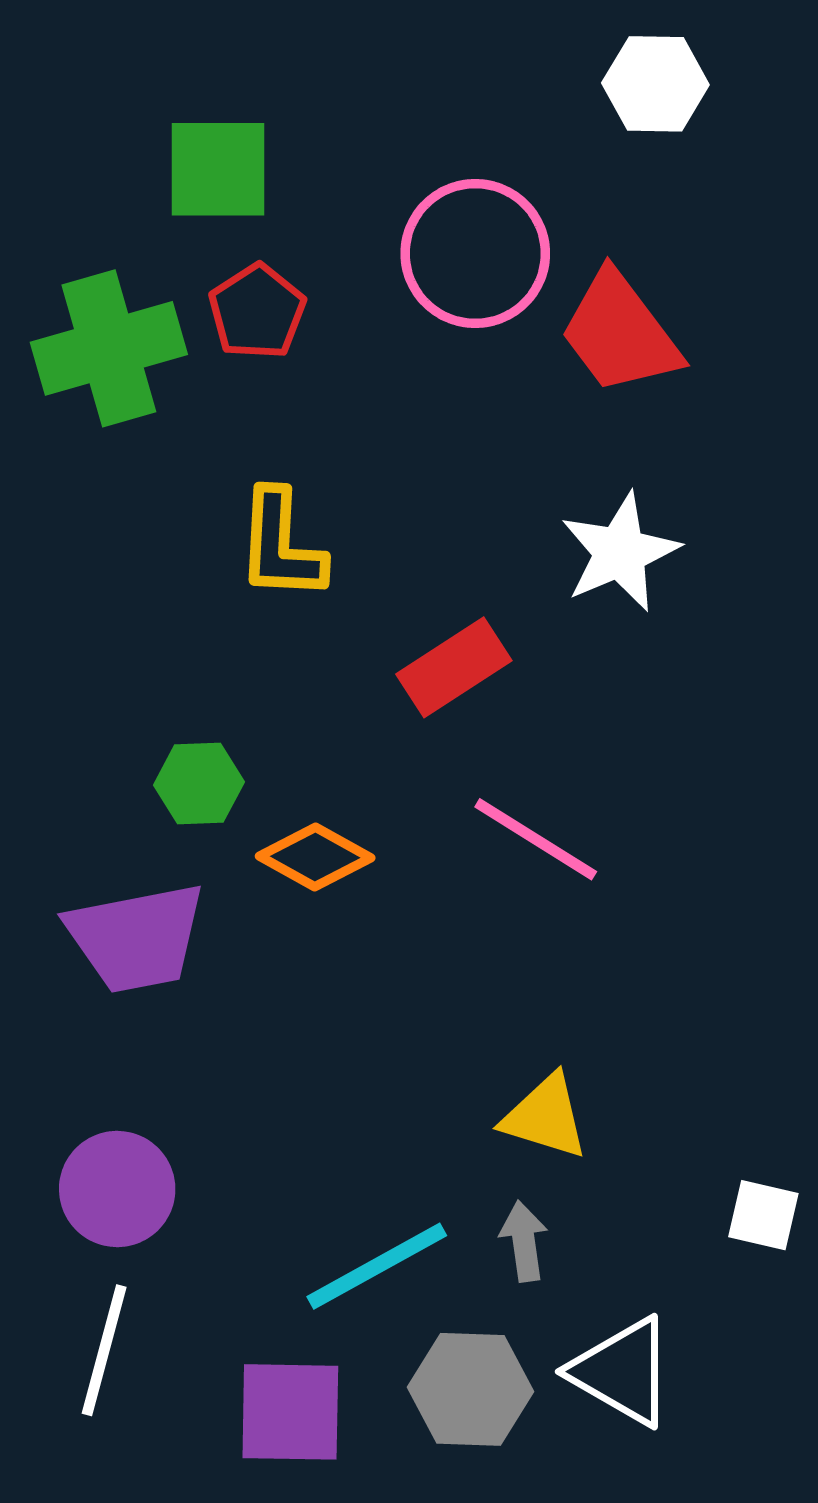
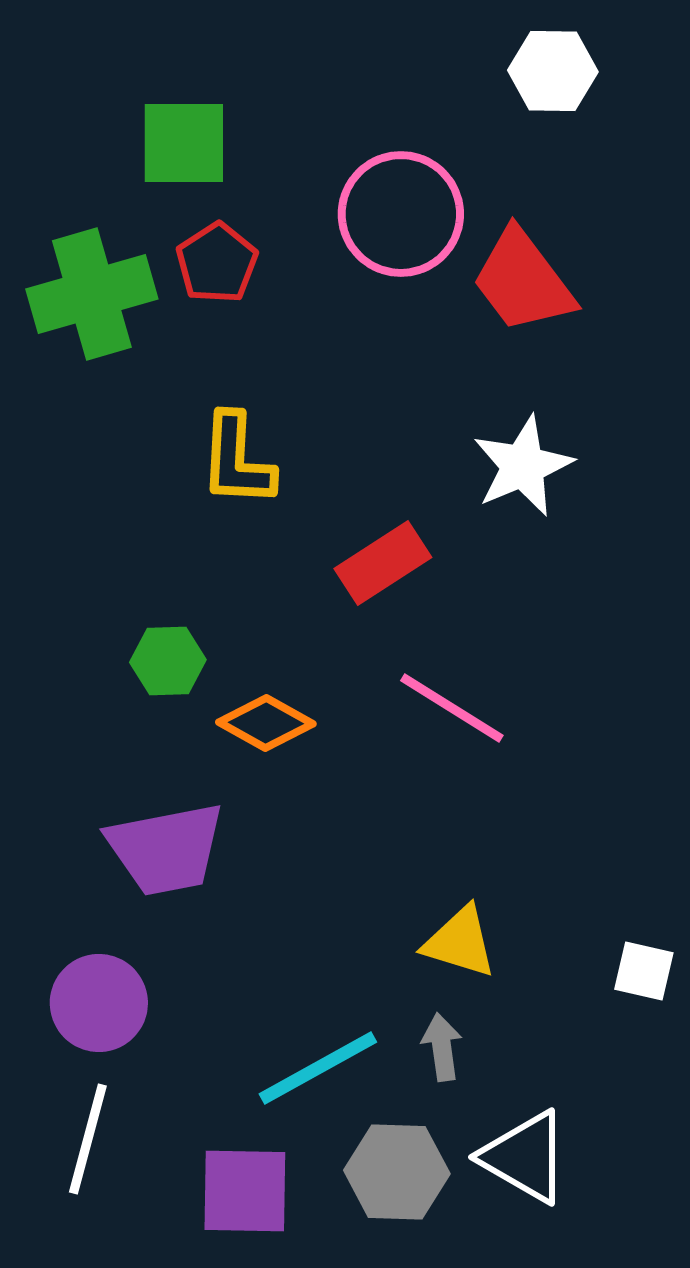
purple trapezoid: (136, 938) -> (166, 849), moved
white square: (763, 1215) -> (644, 971), moved

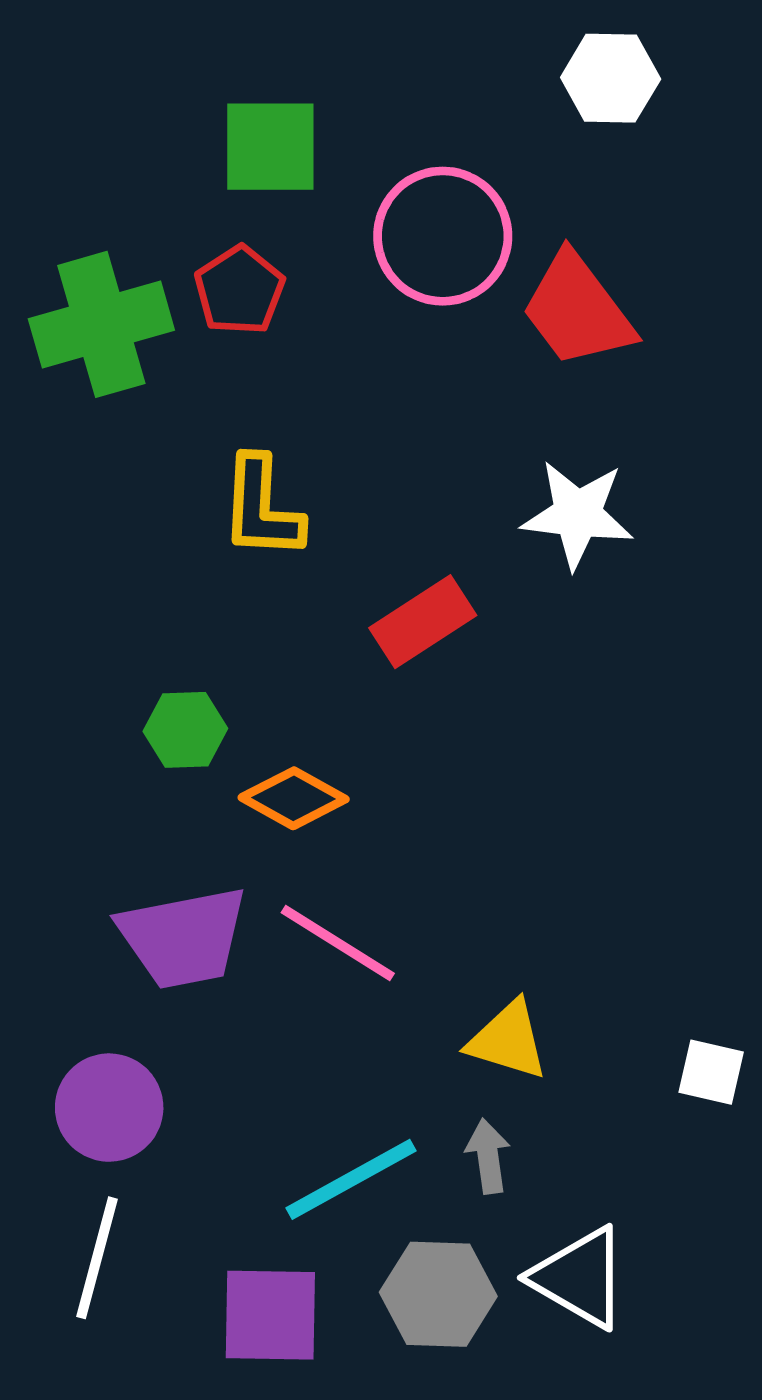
green square: (184, 143) -> (270, 147), moved
white star: (523, 466) -> (577, 514), turned 30
pink line: (452, 708) -> (338, 943), moved

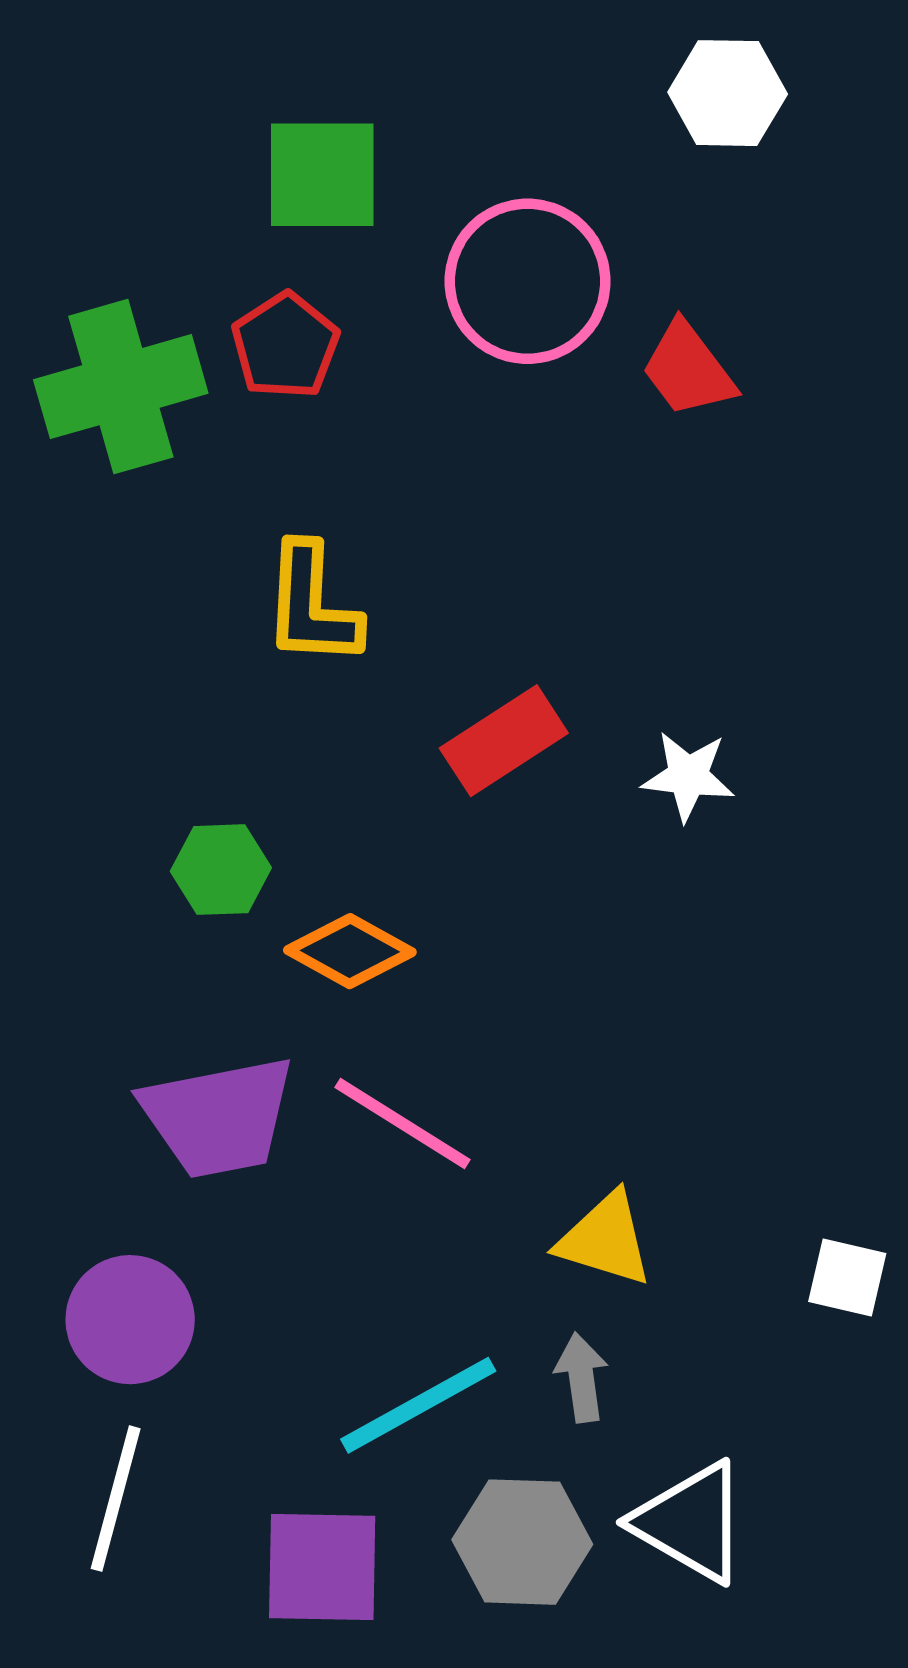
red trapezoid: (577, 310) -> (688, 369), size x0.7
white star: (577, 514) -> (688, 776), moved, size x0.7

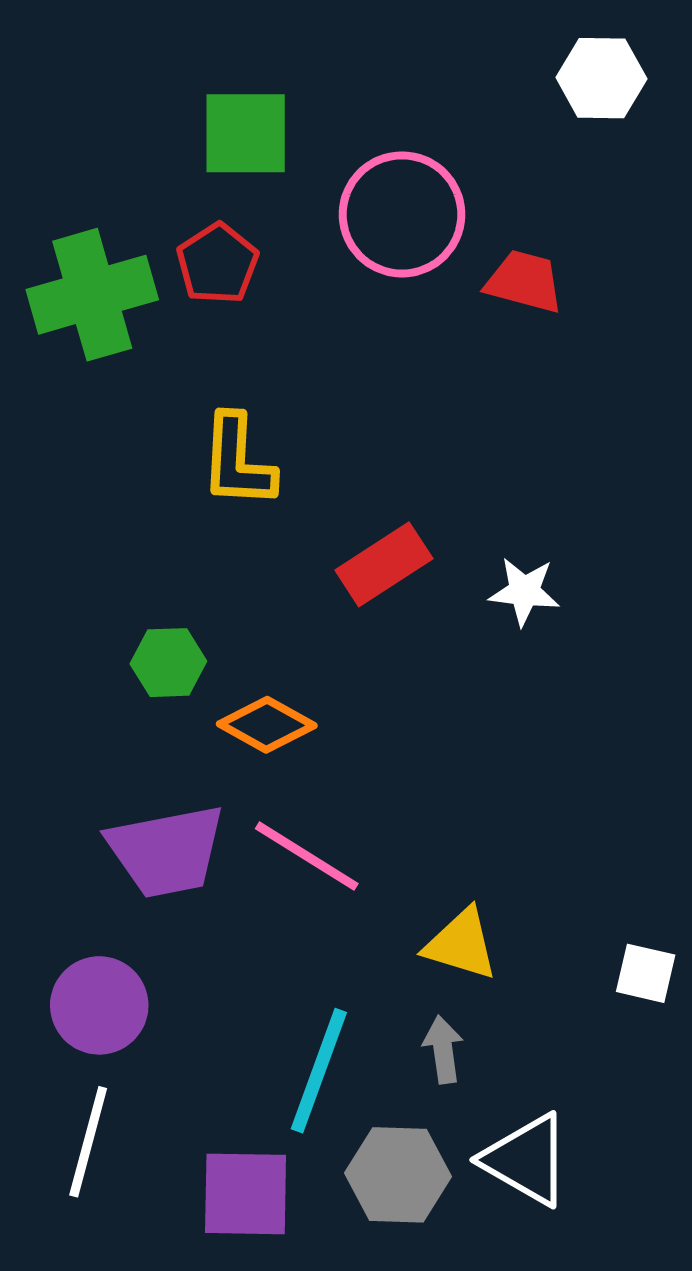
white hexagon: (728, 93) -> (601, 78), moved
red trapezoid: (688, 369) -> (524, 282), turned 142
cyan line: (418, 1405) -> (319, 1071), turned -41

